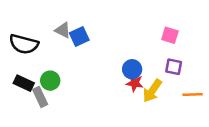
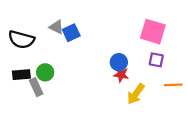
pink square: (170, 35) -> (153, 32), size x1.6
black rectangle: (24, 83) -> (21, 75), turned -30
yellow arrow: (152, 91) -> (136, 94), moved

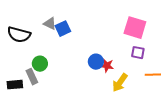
blue circle: (119, 62) -> (96, 62), moved
black rectangle: (21, 75) -> (15, 85), moved

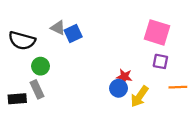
blue circle: (96, 62) -> (119, 88), moved
green circle: (40, 64) -> (41, 66), moved

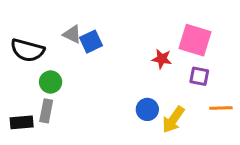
red star: (124, 77) -> (162, 59), moved
gray rectangle: (37, 89) -> (46, 111), turned 36

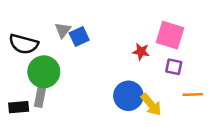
gray triangle: (72, 34) -> (63, 30), turned 42
green circle: (51, 82) -> (44, 72), size x1.6
blue circle: (147, 109) -> (128, 96), size x1.5
yellow arrow: (173, 120) -> (151, 105), turned -75

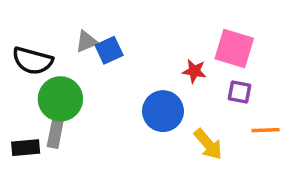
gray triangle: (63, 30) -> (86, 42), turned 30
blue circle: (128, 96) -> (163, 111), moved

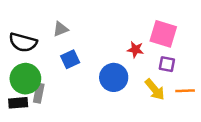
blue square: (109, 50) -> (70, 59), moved
green circle: (60, 99) -> (25, 79), moved
yellow arrow: (208, 144) -> (155, 90), moved

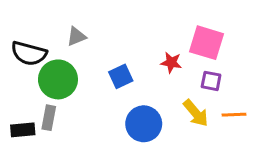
blue square: (70, 59) -> (121, 76), moved
blue circle: (114, 77) -> (144, 124), moved
green circle: (25, 79) -> (58, 79), moved

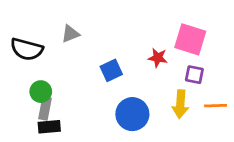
green circle: (58, 79) -> (41, 92), moved, size x0.6
yellow arrow: (196, 113) -> (180, 104), turned 44
black rectangle: (23, 130) -> (49, 127), moved

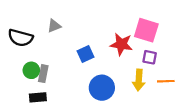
red star: (158, 58) -> (121, 44), size x1.5
gray rectangle: (45, 108) -> (43, 74), moved

